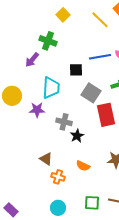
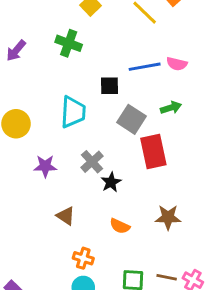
purple arrow: (32, 60) -> (16, 51), moved
purple star: (37, 110) -> (45, 166), moved
gray cross: (64, 122) -> (92, 162), turned 35
orange cross: (58, 177) -> (83, 258), moved

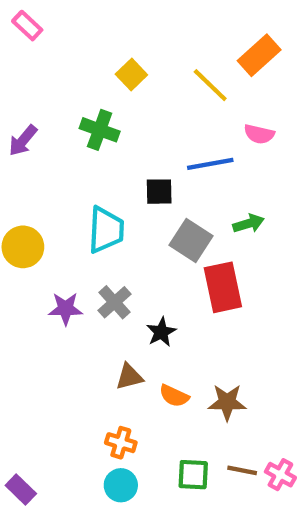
pink semicircle: (177, 64) -> (259, 134), moved
gray cross: (92, 162) -> (114, 302), moved
brown triangle: (66, 216) -> (129, 377), moved, turned -48
brown star: (168, 217) -> (227, 402), moved

